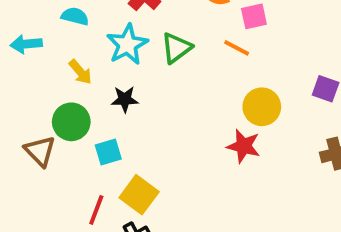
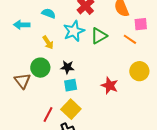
black star: (125, 99) -> (67, 67), moved
red star: (244, 146) -> (110, 86), moved
cyan square: (108, 152) -> (71, 85), moved

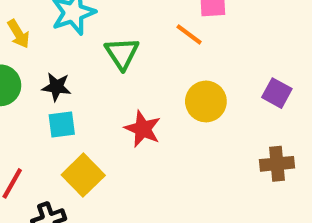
green triangle: (99, 36) -> (122, 53), moved, turned -36
yellow square: (71, 109) -> (83, 175), moved

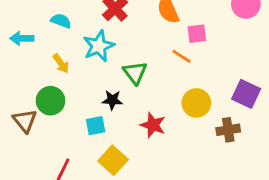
black star: (57, 87) -> (112, 100), moved
purple square: (277, 93) -> (246, 94), size x1.4
brown cross: (277, 164) -> (228, 130), moved

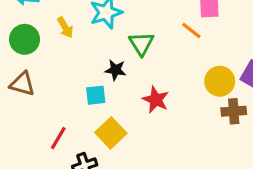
green circle: (51, 101) -> (25, 39), moved
yellow circle: (196, 103) -> (220, 81), moved
brown triangle: (25, 121) -> (22, 84), turned -40

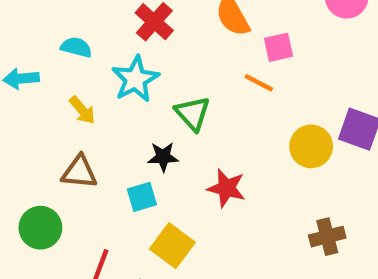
green circle: (25, 39) -> (40, 228), moved
brown triangle: (22, 84) -> (79, 172), moved
brown cross: (234, 111) -> (327, 237), moved

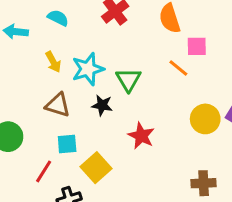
cyan star: (135, 79) -> (88, 69), moved
brown triangle: (79, 172) -> (58, 105), moved
cyan square: (142, 197) -> (67, 144), moved

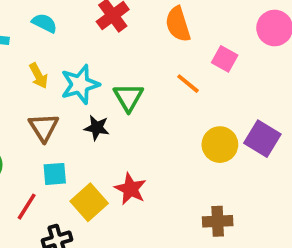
pink square: (197, 46) -> (225, 59), moved, turned 30
brown triangle: (58, 105) -> (44, 127), turned 40
red star: (141, 136) -> (130, 189), moved

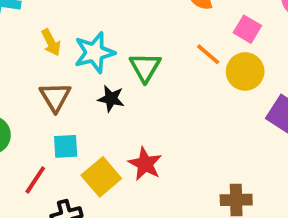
yellow circle: (220, 145) -> (245, 71), moved

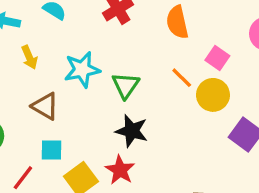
yellow arrow: (51, 42) -> (29, 57), moved
brown triangle: (55, 97) -> (45, 106), turned -32
black star: (111, 99) -> (132, 131), moved, size x1.4

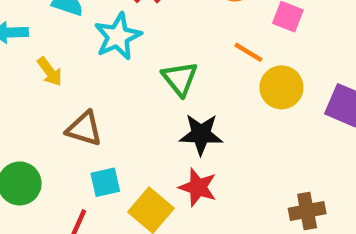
cyan star: (82, 70) -> (118, 36), moved
yellow circle: (213, 95) -> (281, 87), moved

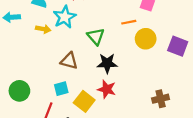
orange line: (248, 52) -> (129, 22), turned -40
yellow arrow: (50, 72) -> (43, 29), moved, turned -40
brown triangle: (84, 129) -> (69, 61), moved

